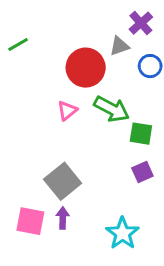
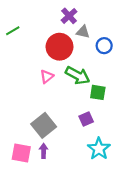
purple cross: (141, 23) -> (69, 16), moved
gray triangle: (119, 46) -> (83, 32), turned 32
purple square: (142, 172) -> (86, 119), moved
cyan star: (122, 233) -> (99, 149), moved

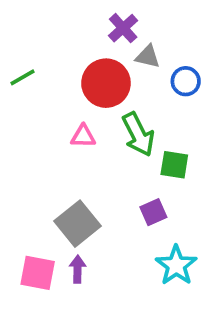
green line: (13, 31) -> (22, 77), moved
green arrow: (78, 75) -> (138, 134), turned 35
pink triangle: (47, 76) -> (83, 136), turned 40

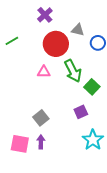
purple cross: (123, 28) -> (45, 15), moved
green square: (174, 165) -> (92, 87), turned 35
gray square: (78, 224) -> (41, 118), size x0.7

